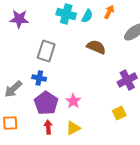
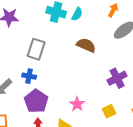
orange arrow: (109, 12) -> (113, 10), moved
pink star: (73, 101) -> (77, 104), moved

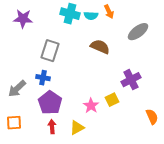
orange arrow: (113, 10) -> (109, 12), moved, turned 128
cyan semicircle: (77, 14) -> (91, 16), turned 64
yellow square: (109, 111) -> (112, 100), moved

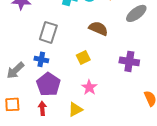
purple cross: (131, 80) -> (129, 61), turned 36
yellow square: (112, 100) -> (83, 57), moved
red arrow: (52, 127) -> (42, 108), moved

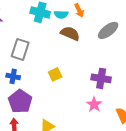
brown semicircle: (98, 28) -> (70, 33), moved
pink star: (89, 87) -> (94, 104), moved

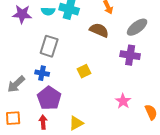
cyan semicircle: (61, 14) -> (48, 11), moved
purple cross: (101, 78) -> (130, 55), moved

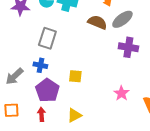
gray ellipse: (137, 27) -> (122, 19), moved
yellow square: (84, 71) -> (75, 76), moved, turned 32

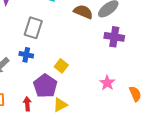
yellow square: (75, 76) -> (61, 66), turned 32
purple pentagon: (47, 90) -> (45, 86), moved

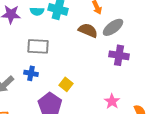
gray rectangle: (33, 28) -> (38, 46), turned 75

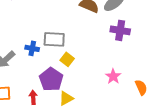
gray rectangle: (38, 46) -> (54, 39), moved

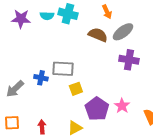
yellow square: (67, 59) -> (76, 89), turned 32
purple pentagon: (51, 79) -> (97, 109), moved

